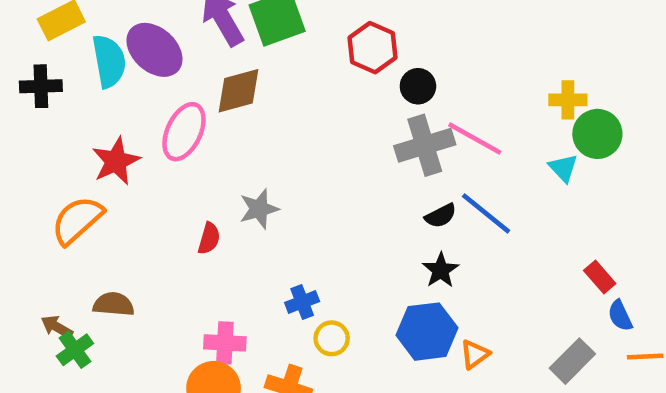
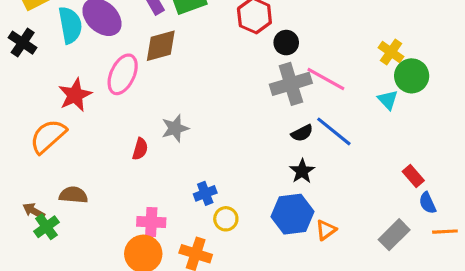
black cross: (41, 86) -> (23, 43), turned 36
yellow cross: (568, 100) -> (391, 52), turned 35

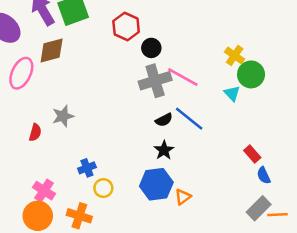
pink cross: (151, 222) -> (44, 191), turned 30
orange line: (445, 232) -> (278, 215), moved
gray rectangle: (394, 235) -> (259, 208), moved

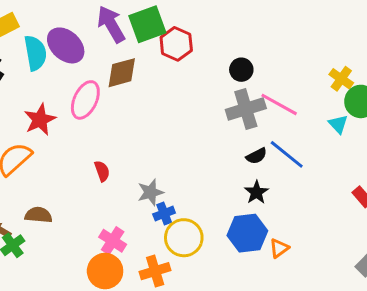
red hexagon: (126, 26) -> (176, 44), moved
gray star: (63, 116) -> (150, 192), moved
red semicircle: (35, 133) -> (102, 171), turned -36
yellow circle: (103, 188) -> (184, 238), size x1.6
orange cross: (79, 216) -> (155, 271), turned -35

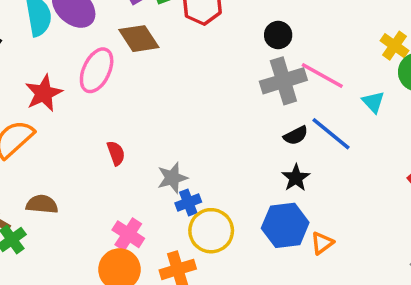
brown diamond: (122, 73) -> (139, 39), turned 72
cyan triangle: (338, 124) -> (373, 102), moved

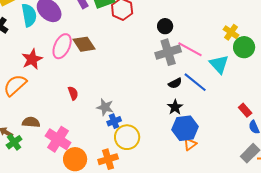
brown diamond: (139, 39) -> (84, 44), moved
cyan triangle: (373, 102) -> (219, 64), size x1.5
gray star: (172, 178) -> (105, 107), turned 30
blue hexagon: (285, 225) -> (185, 128), moved
pink cross: (128, 234) -> (58, 139), moved, size x1.4

